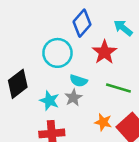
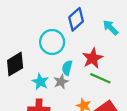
red star: (104, 52) -> (93, 58), moved
cyan semicircle: (79, 81) -> (67, 68), turned 80

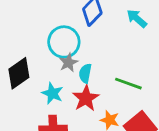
red star: (93, 58) -> (86, 98), moved
gray star: (61, 82) -> (68, 63), moved

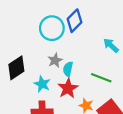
cyan arrow: (137, 18) -> (111, 45), moved
cyan circle: (64, 42) -> (52, 28), moved

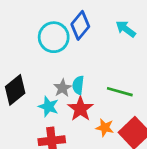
cyan arrow: (111, 45) -> (126, 29), moved
gray star: (55, 60) -> (63, 88), moved

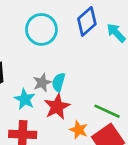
blue diamond: (80, 25) -> (87, 21), moved
green line: (120, 92) -> (107, 111), moved

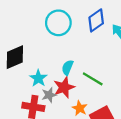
gray star: (42, 83) -> (49, 95), moved
green line: (107, 111) -> (93, 79), moved

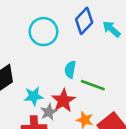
cyan semicircle: (67, 68) -> (70, 69), moved
cyan star: (38, 78) -> (34, 96), turned -30

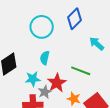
cyan arrow: (112, 29) -> (97, 44), moved
cyan semicircle: (70, 69) -> (45, 58), moved

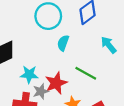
cyan semicircle: (45, 58) -> (63, 43), moved

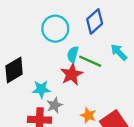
green line: (86, 73) -> (90, 61), moved
red star: (56, 83) -> (72, 74), moved

